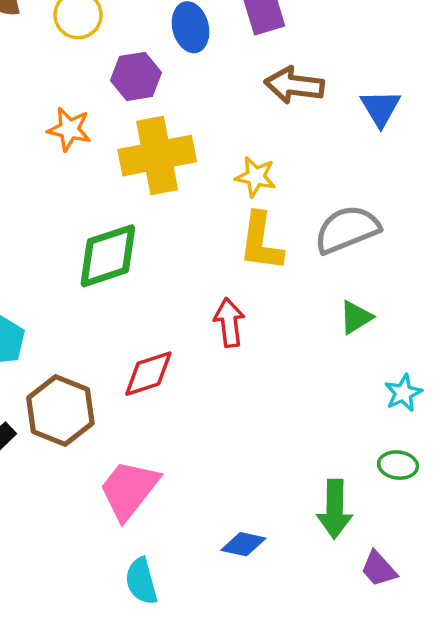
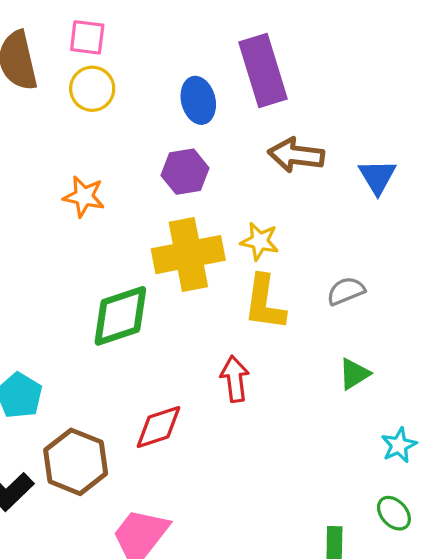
purple hexagon: (136, 76) -> (185, 172), moved
yellow cross: (157, 156) -> (188, 255), moved
gray semicircle: (347, 229) -> (346, 291), size x0.6
green ellipse: (398, 465) -> (394, 513), turned 40

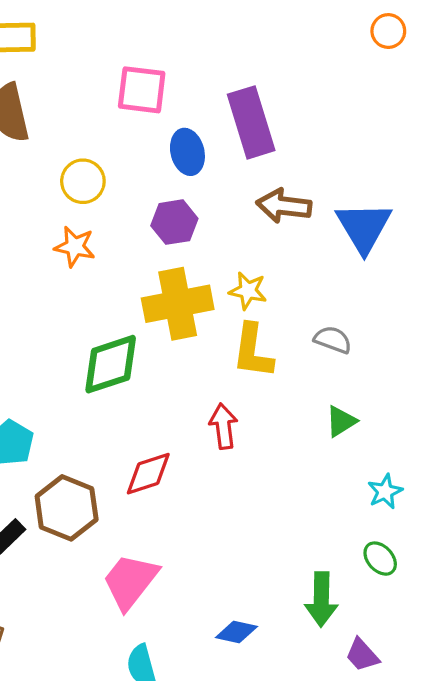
pink square: (87, 37) -> (142, 90), moved, size x1.4
yellow circle: (92, 89) -> (83, 181), moved
blue triangle: (377, 177) -> (364, 227), size x1.5
gray semicircle: (346, 291) -> (333, 340), turned 42

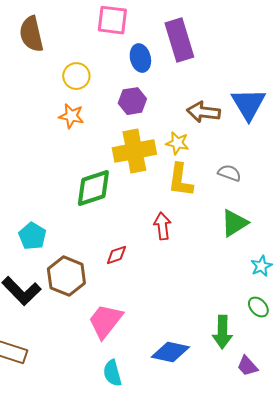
brown arrow: (284, 206) -> (203, 112), moved
green triangle: (341, 421) -> (234, 223), size x1.4
red diamond: (148, 474) -> (116, 255), size x0.7
blue diamond: (236, 632) -> (170, 352), size x1.5

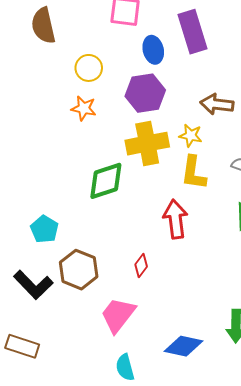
purple hexagon: (132, 101) -> (145, 93), size x1.4
red arrow: (162, 226) -> (175, 219), size x1.4
red diamond: (116, 255) -> (141, 266), moved, turned -35

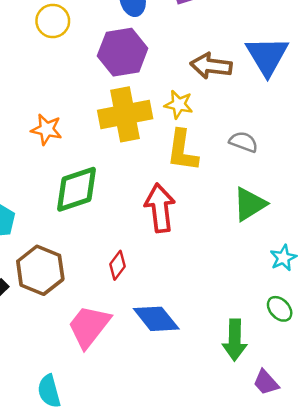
orange star: (84, 108) -> (47, 129), moved
green diamond: (106, 181) -> (76, 189), moved
blue diamond: (183, 346) -> (156, 319), moved, turned 39
cyan semicircle: (125, 367) -> (49, 391), moved

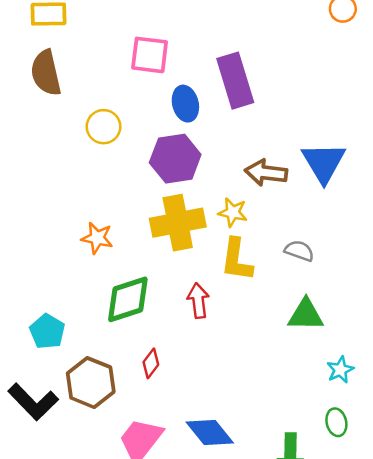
green triangle: (250, 204) -> (306, 315), turned 33
red arrow: (160, 208) -> (198, 301), moved, size x0.7
red diamond: (118, 265) -> (151, 363), moved
green ellipse: (280, 309) -> (336, 422), turned 30

